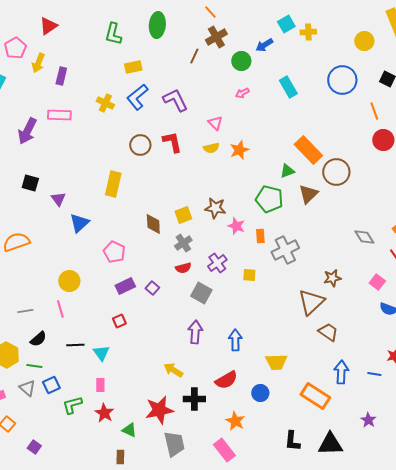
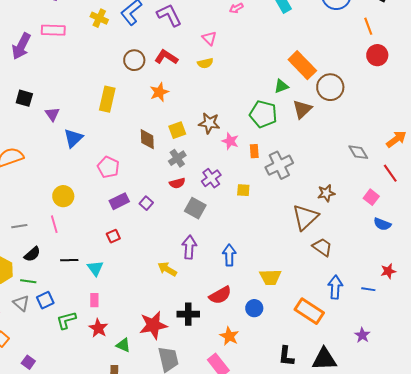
red L-shape: (172, 142) -> (166, 57), turned -45
orange star: (239, 150) -> (159, 92), moved
yellow arrow: (173, 370) -> (167, 269), moved

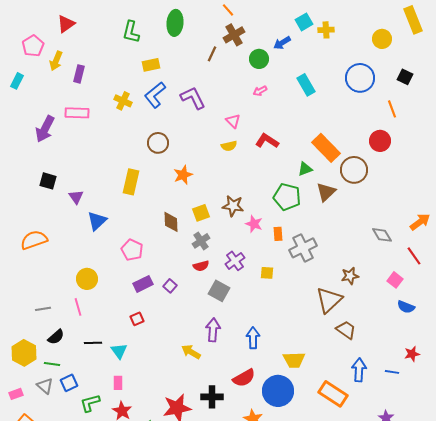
red circle: (377, 55) -> (380, 141), moved
red L-shape: (166, 57) -> (267, 141), moved
blue circle: (254, 308) -> (278, 391), size x1.8

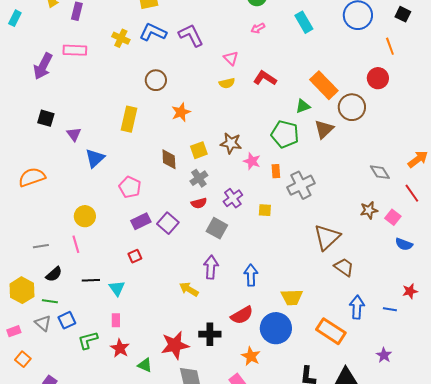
blue L-shape: (155, 95) -> (153, 32), turned 64
brown star: (350, 276) -> (369, 210), moved
purple square: (170, 286) -> (168, 223), size x1.5

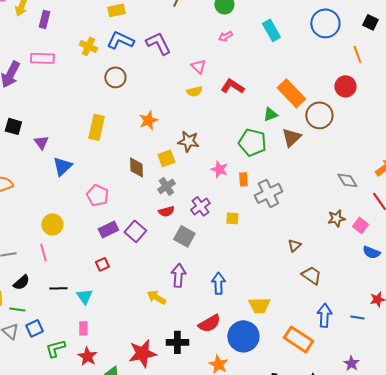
brown circle: (156, 80) -> (115, 77), moved
brown star: (231, 143) -> (188, 141), moved
brown triangle: (327, 237) -> (294, 245), size x0.5

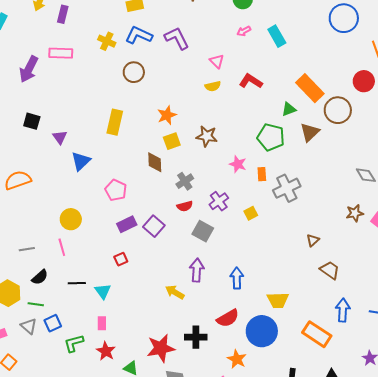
cyan rectangle: (271, 30) -> (277, 36), moved
yellow square: (166, 158) -> (172, 141), moved
yellow square: (232, 218) -> (251, 213), turned -32

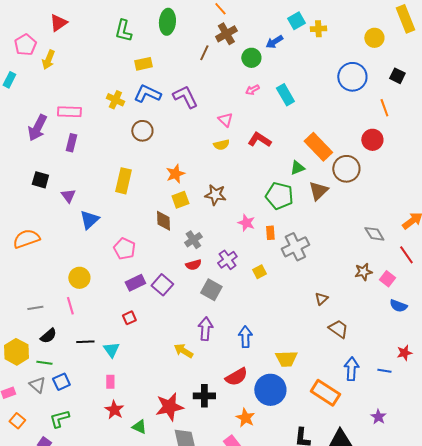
purple rectangle: (63, 14) -> (71, 143), moved
green L-shape: (74, 343) -> (59, 419), moved

